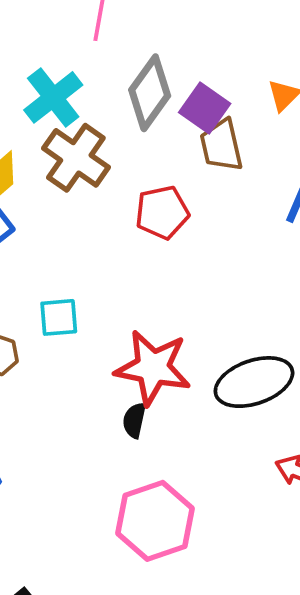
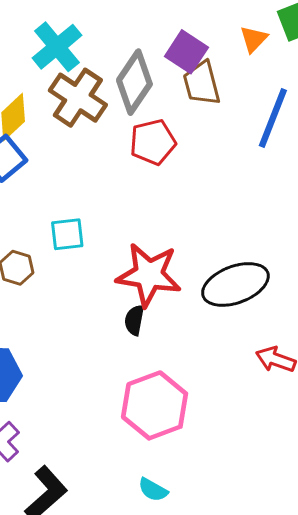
gray diamond: (150, 93) -> (134, 82), moved

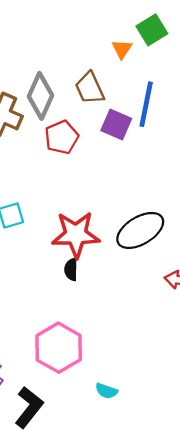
purple square: (186, 52) -> (116, 125), moved
pink hexagon: (155, 405) -> (59, 348), moved

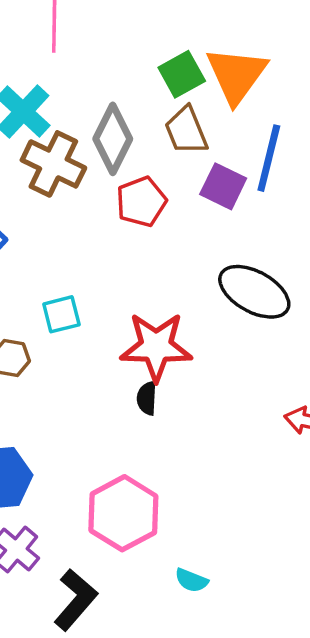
green square: (152, 30) -> (182, 74), moved
orange triangle: (122, 49) -> (236, 75), size x2.0
black ellipse: (140, 230) -> (254, 292), moved, turned 57

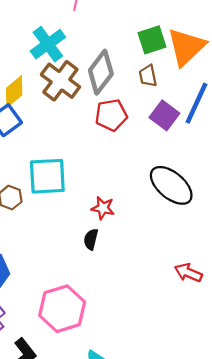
brown trapezoid: (186, 131) -> (148, 76), size x0.7
cyan square: (61, 314) -> (47, 176), size x1.6
red star: (156, 347) -> (103, 208), size x0.5

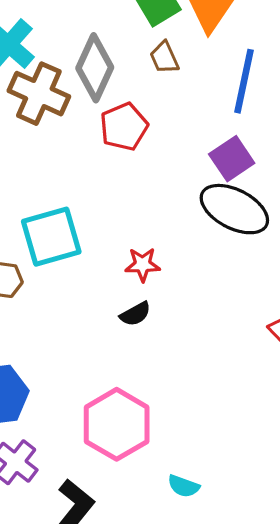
purple square: (164, 115) -> (232, 159), moved, turned 32
black semicircle: (91, 239) -> (135, 314), turned -120

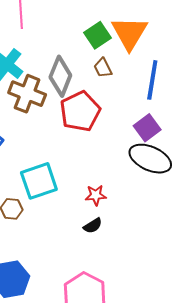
red pentagon: (124, 127) -> (80, 111), size x1.4

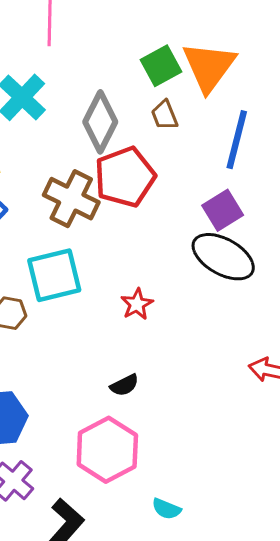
brown cross: (27, 94) -> (71, 199), moved
red star: (96, 195) -> (137, 304), turned -30
black semicircle: (93, 226) -> (124, 385), moved

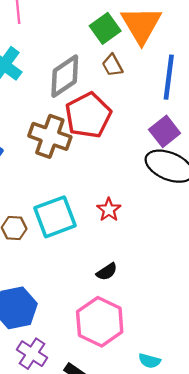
gray diamond: (100, 122) -> (65, 76), turned 36
cyan square: (54, 275) -> (55, 217), moved

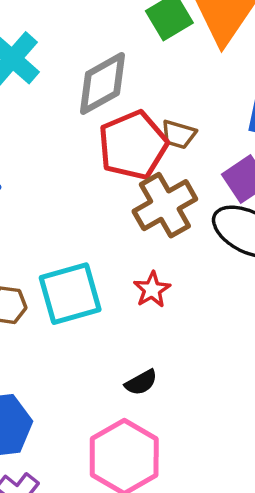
brown trapezoid: (112, 65) -> (179, 134), moved, turned -50
brown cross: (50, 136) -> (165, 205), moved, turned 36

